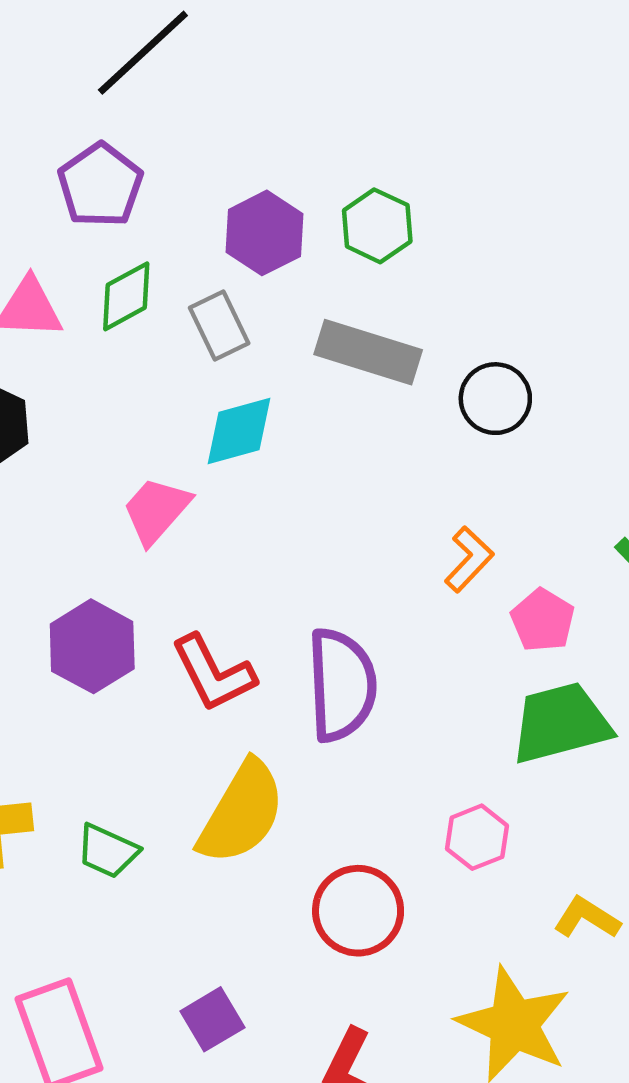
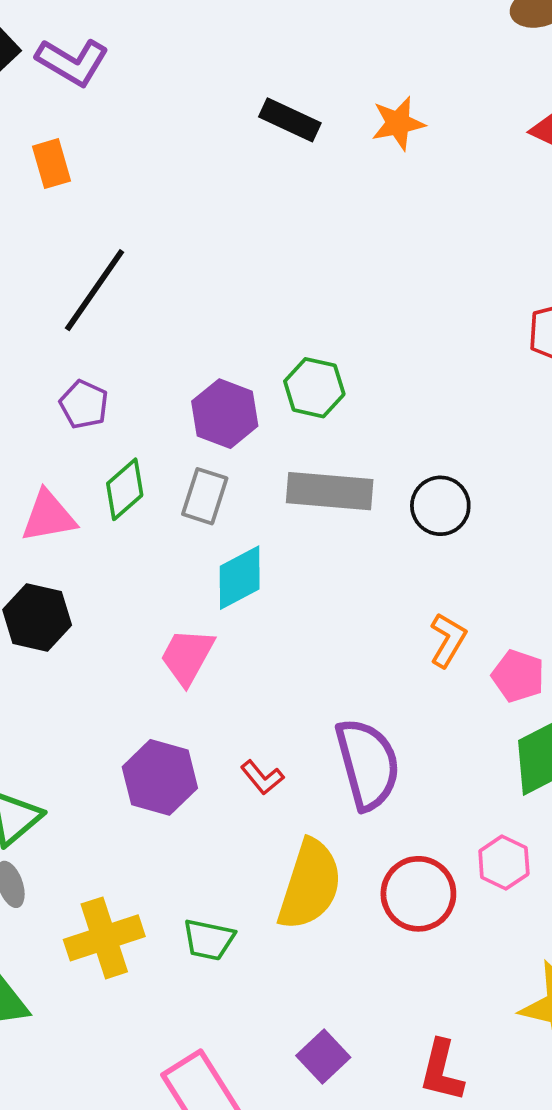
purple pentagon: (100, 185) -> (84, 404), size x0.7
gray rectangle: (219, 325) -> (205, 496), turned 56
red L-shape: (213, 673) -> (262, 777), size x0.6
red circle: (358, 911) -> (418, 894), moved

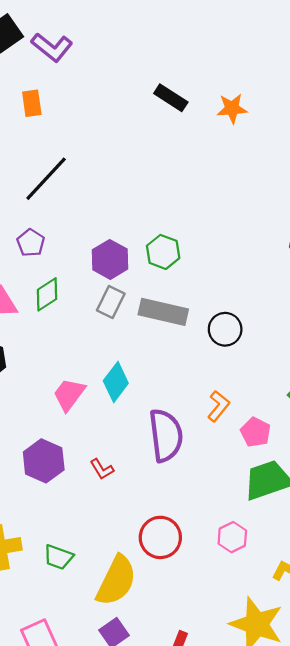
gray rectangle: (205, 496) -> (111, 302), moved
cyan diamond: (240, 578) -> (116, 382), moved, turned -33
purple semicircle: (368, 764) -> (166, 435), moved
yellow semicircle: (310, 885) -> (116, 581), moved
red circle: (418, 894) -> (160, 537), moved

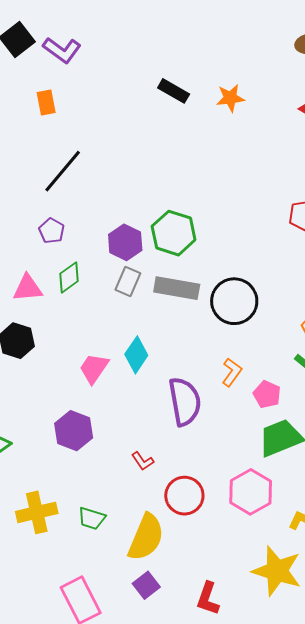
green hexagon: (163, 252) -> (174, 233), size x1.4
black circle: (225, 329) -> (234, 301), size x1.5
red L-shape: (102, 469) -> (143, 461), moved
pink hexagon: (232, 537) -> (251, 492), size x1.6

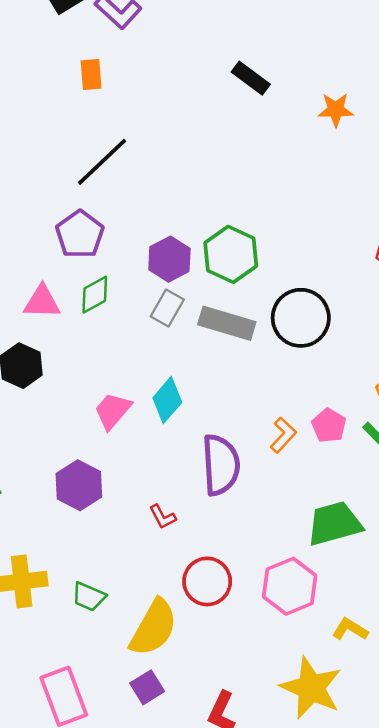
orange star: (230, 98) -> (336, 110), moved
purple pentagon: (52, 231) -> (80, 234), size x1.5
black circle: (234, 301) -> (301, 318), moved
pink pentagon: (267, 394) -> (329, 425), moved
red L-shape: (143, 461) -> (163, 517), moved

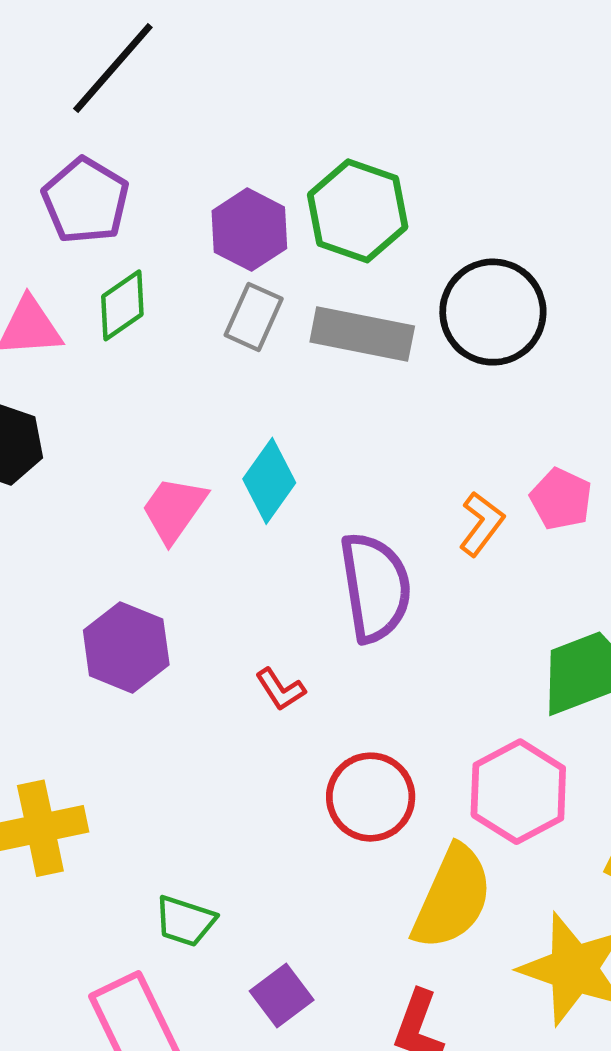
green trapezoid: (89, 597) -> (185, 921), moved
yellow semicircle: (154, 628) -> (452, 898), moved

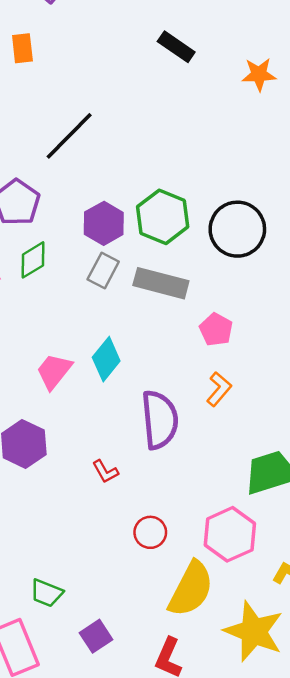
black line: (113, 68) -> (69, 136), moved
black circle: (493, 312) -> (237, 229), moved
pink pentagon: (561, 499) -> (216, 329), moved
red circle: (371, 797) -> (150, 532), size x0.7

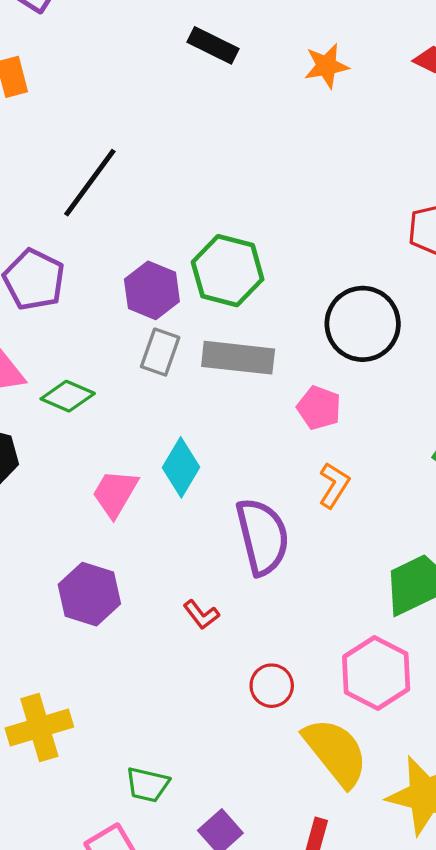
black circle: (237, 229) -> (363, 324), moved
green diamond: (33, 260) -> (68, 396), moved, turned 63
yellow semicircle: (191, 589) -> (336, 752), turned -58

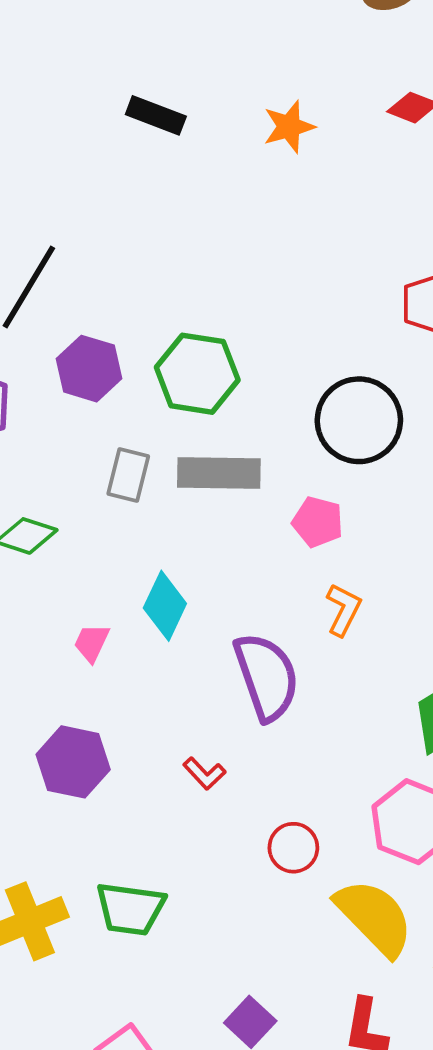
purple hexagon: (152, 290) -> (89, 369), moved
pink trapezoid: (115, 493) -> (92, 643), size x0.7
green trapezoid: (147, 785) -> (130, 909), moved, size x1.4

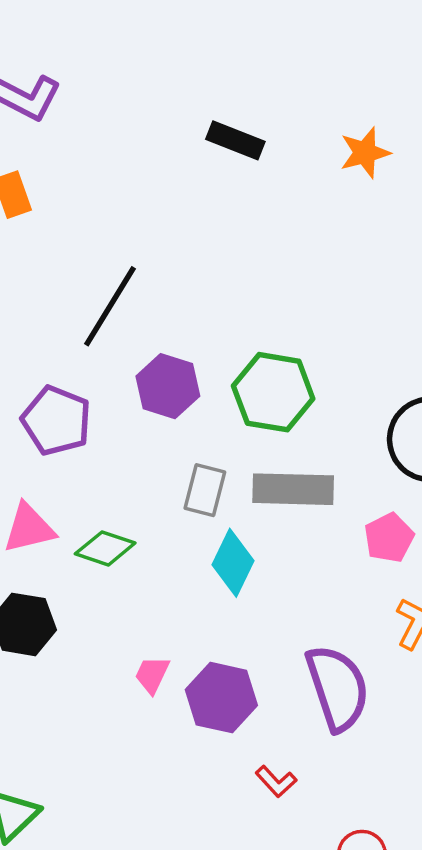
pink pentagon: (318, 522) -> (389, 538), turned 30
cyan diamond: (165, 606) -> (233, 563), moved
pink trapezoid: (92, 643) -> (152, 675), moved
purple hexagon: (73, 762) -> (221, 698), moved

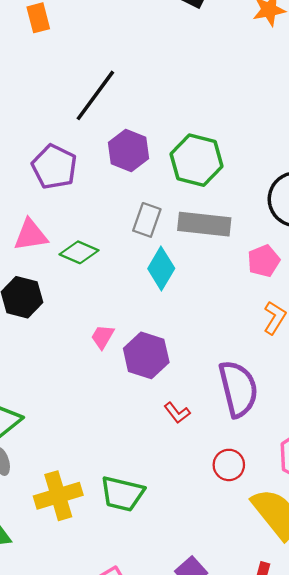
purple semicircle: (337, 688) -> (238, 389), moved

